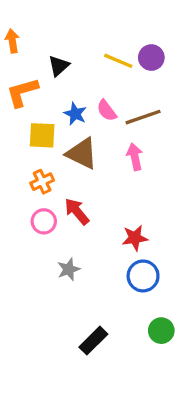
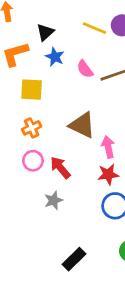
blue star: (75, 114) -> (55, 57), moved
brown triangle: (82, 154) -> (82, 125), moved
pink arrow: (135, 157) -> (108, 147), moved
red arrow: (77, 211) -> (60, 168), moved

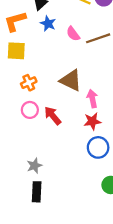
yellow square: (32, 90) -> (16, 51), moved
gray star: (53, 200) -> (34, 166), moved
black rectangle: (74, 259) -> (37, 192), moved, turned -42

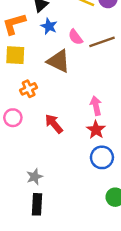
brown triangle: (71, 80) -> (59, 61), moved
pink circle: (30, 110) -> (13, 118), moved
red star: (92, 121) -> (96, 130), turned -30

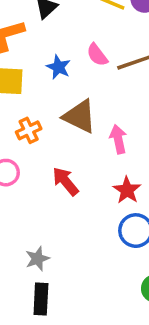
blue star: (49, 26) -> (58, 67), moved
brown triangle: (59, 61) -> (80, 116), moved
pink arrow: (96, 106) -> (118, 139), moved

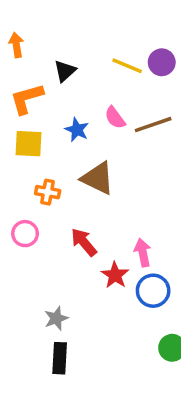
orange cross: (29, 130) -> (48, 192), turned 35
pink arrow: (118, 139) -> (143, 253), moved
red star: (127, 190) -> (115, 275), moved

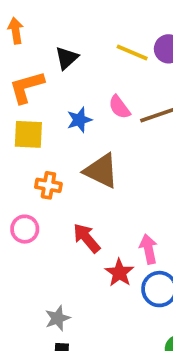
blue star: (77, 130) -> (79, 120), turned 30

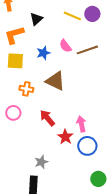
gray star: (58, 318) -> (41, 162), moved

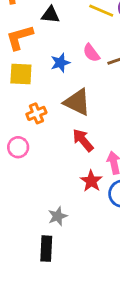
black triangle: (36, 19) -> (50, 15), turned 48
orange cross: (26, 89) -> (36, 113), turned -32
red arrow: (47, 118) -> (83, 140), moved

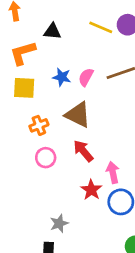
pink semicircle: (91, 53) -> (86, 77), moved, turned 66
blue star: (60, 63) -> (62, 77), turned 30
pink circle: (18, 147) -> (46, 158), moved

